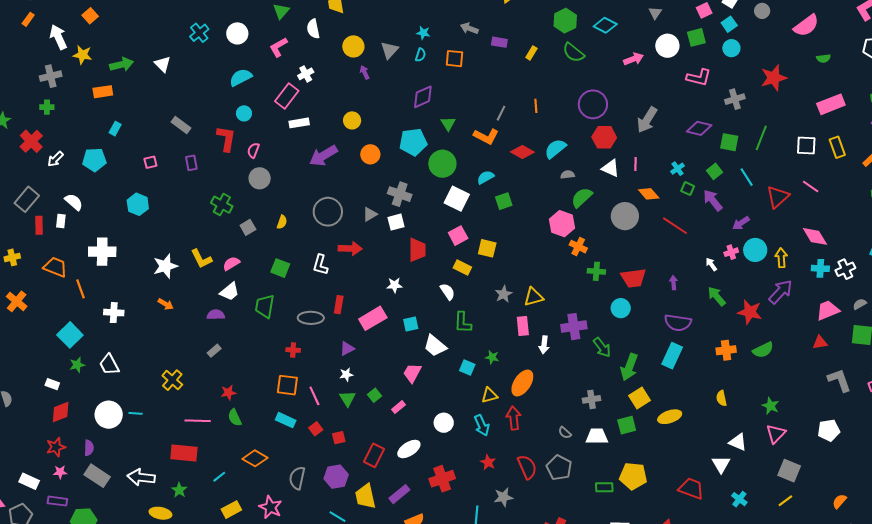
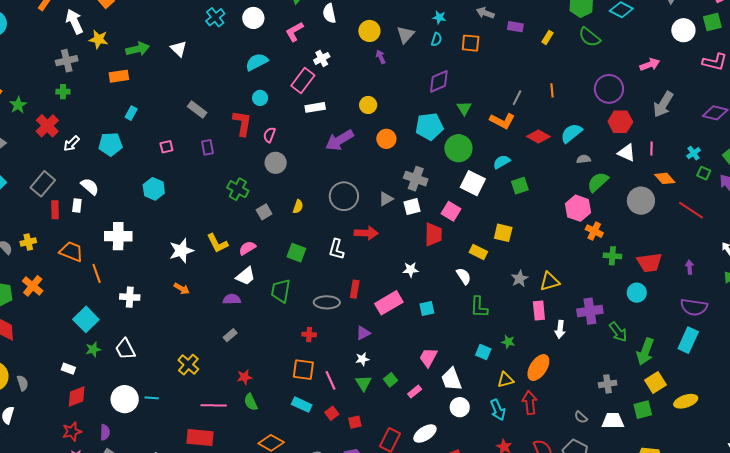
pink arrow: (634, 59) -> (650, 65), moved
pink square: (458, 236) -> (451, 211), moved, turned -30
white trapezoid: (435, 346) -> (451, 379), moved, turned 30

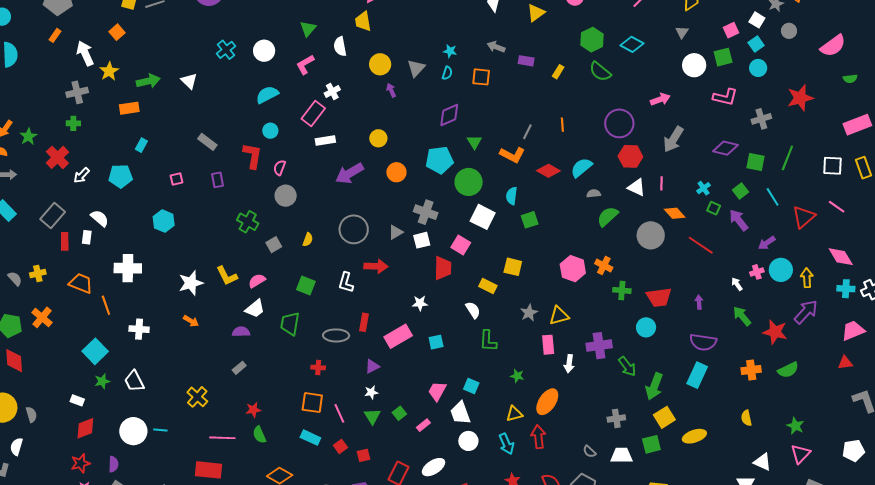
yellow star: (99, 39) -> (109, 71), turned 30
cyan semicircle: (502, 162) -> (512, 196), turned -54
pink hexagon: (578, 208) -> (573, 269), moved
cyan square: (483, 352) -> (471, 386), moved

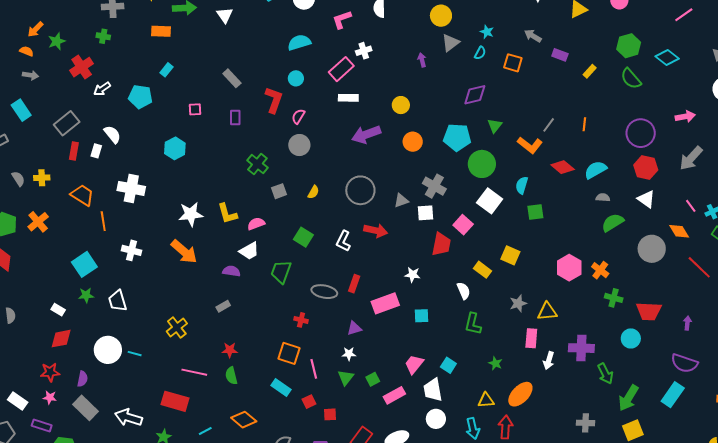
yellow circle: (380, 64) -> (441, 16), moved
pink line: (662, 183) -> (691, 206), moved, turned -48
orange arrow: (191, 321) -> (184, 252), size x1.8
pink rectangle: (423, 425) -> (394, 395), size x1.5

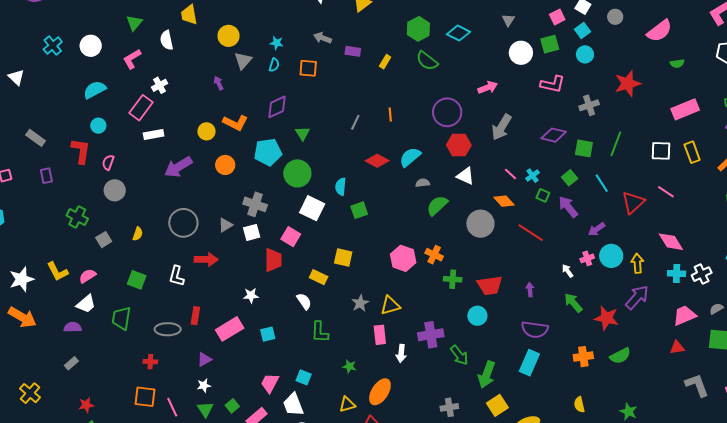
orange L-shape: (530, 145) -> (235, 123), moved

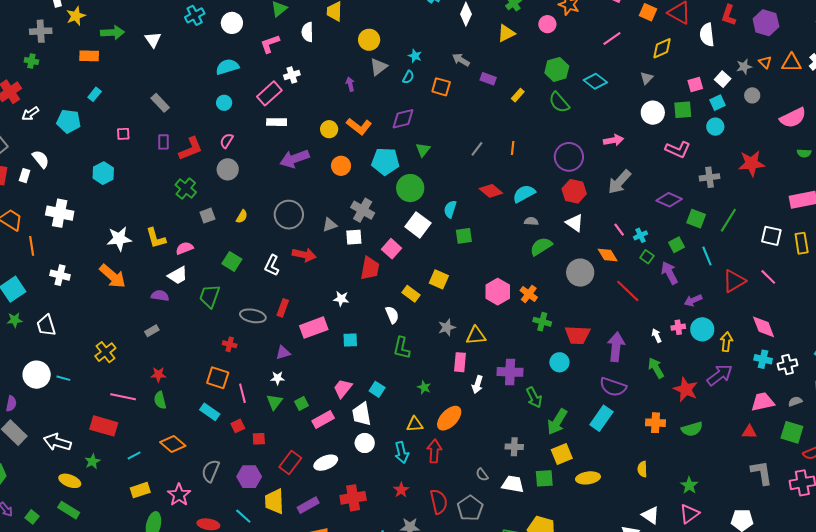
red L-shape: (81, 151) -> (191, 149), moved, turned 48
purple arrow: (530, 290) -> (616, 347), size x2.0

